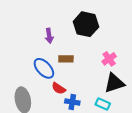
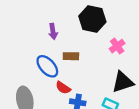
pink cross: (109, 59) -> (117, 46), moved

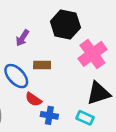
purple arrow: (53, 31) -> (22, 38), turned 42
pink cross: (117, 46) -> (92, 54), size x1.6

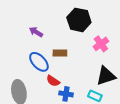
purple arrow: (22, 38) -> (36, 32), moved, turned 88
pink cross: (92, 54) -> (101, 44), size x0.7

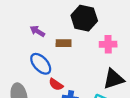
pink cross: (101, 44) -> (108, 44), turned 35
brown rectangle: (60, 53) -> (64, 43), moved

